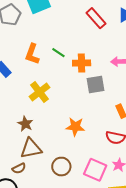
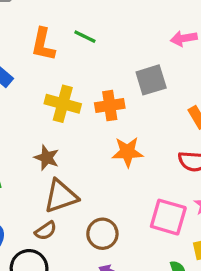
orange cross: (82, 63) -> (110, 106), moved
yellow cross: (39, 92) -> (63, 104), turned -30
brown circle: (61, 167) -> (102, 234), moved

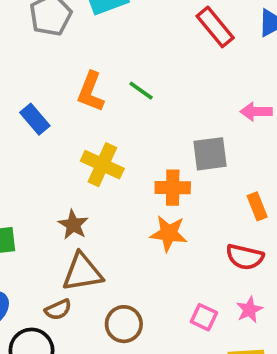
orange cross: (110, 106) -> (173, 188), moved
pink square: (168, 217) -> (204, 317), size x0.6

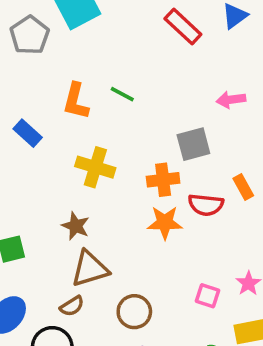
red semicircle: (245, 257) -> (206, 205), moved

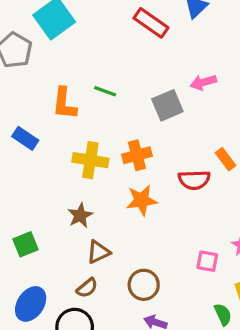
gray square: (193, 144) -> (167, 105), moved
orange cross: (163, 180) -> (137, 155), moved
orange star: (165, 223) -> (142, 200), moved
brown star: (76, 226) -> (80, 215), turned 30
brown triangle: (90, 269) -> (98, 252), size x0.7

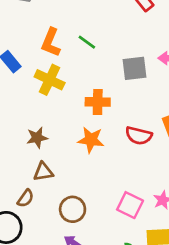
yellow cross: (90, 160) -> (50, 80), moved
pink square: (207, 261) -> (130, 205), size x1.4
brown semicircle: (87, 288) -> (26, 198), turned -30

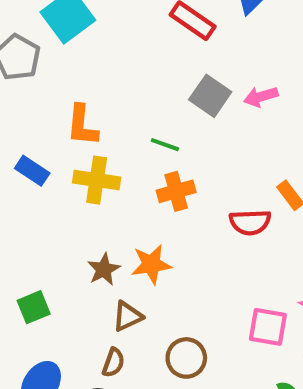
green line: (87, 42) -> (165, 145), moved
gray square: (134, 68) -> (210, 96), moved, turned -32
orange star: (91, 140) -> (151, 264), moved

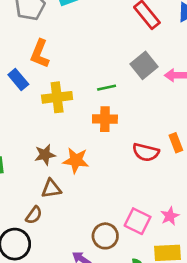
orange L-shape: (82, 125) -> (40, 54), moved
green line: (165, 145) -> (107, 88), turned -48
yellow cross: (97, 180) -> (57, 97), turned -32
brown circle: (186, 358) -> (105, 236), moved

